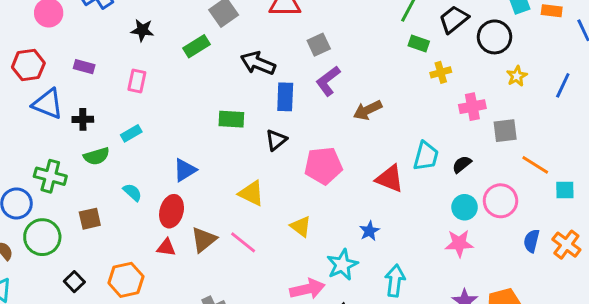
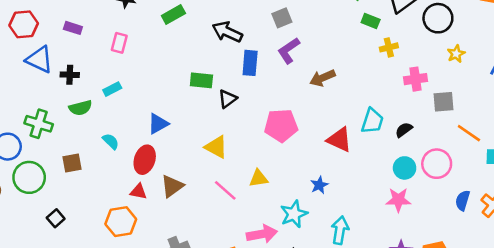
black triangle: (276, 140) -> (227, 99), moved
yellow triangle: (301, 226) -> (259, 178), turned -48
pink line: (243, 242) -> (225, 190), moved
orange hexagon: (126, 280) -> (121, 222), moved

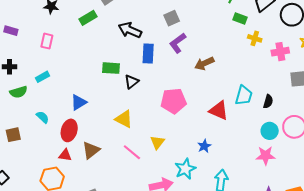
yellow cross: (389, 47) -> (255, 38), turned 32
pink cross: (416, 79) -> (280, 52), moved
black semicircle: (404, 130) -> (268, 101), turned 144
yellow triangle: (259, 178) -> (157, 142), turned -42

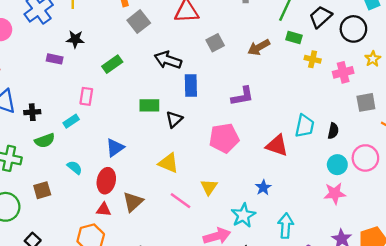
green rectangle: (88, 18) -> (112, 64), moved
purple rectangle: (11, 31) -> (55, 59), moved
pink rectangle: (47, 41) -> (86, 96), moved
purple L-shape: (178, 43) -> (242, 96), moved, turned -150
brown arrow: (204, 63) -> (259, 47), moved

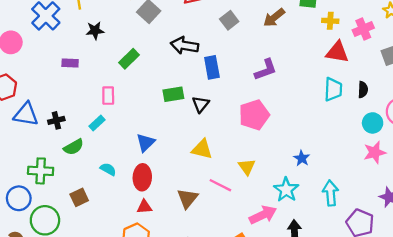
black star: (75, 39) -> (95, 31), moved
red triangle: (277, 145) -> (337, 52), moved
brown triangle: (133, 202) -> (187, 198), moved

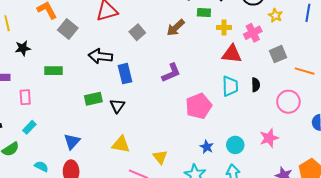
green rectangle: (129, 59) -> (53, 71), turned 48
pink rectangle: (108, 96) -> (25, 97), moved
pink pentagon: (254, 115) -> (199, 106), moved
cyan circle: (373, 123) -> (235, 145), moved

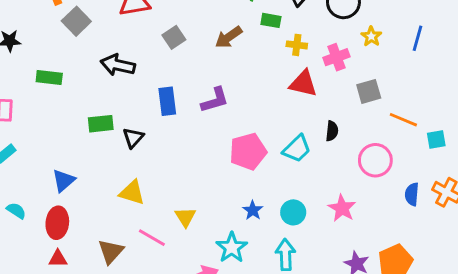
blue rectangle: (125, 74) -> (167, 101), moved
cyan trapezoid: (230, 86) -> (297, 149), moved, turned 40
pink star: (269, 138) -> (342, 208), turned -30

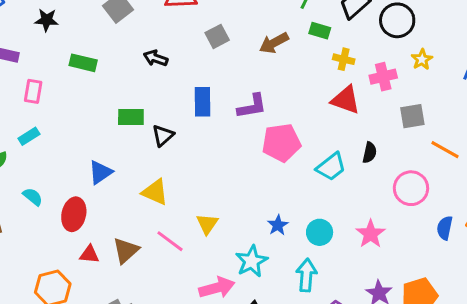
black arrow: (118, 65) -> (156, 58), size x0.7
pink pentagon: (248, 151) -> (281, 143), moved
blue triangle: (64, 181) -> (100, 172), moved
red triangle: (58, 259) -> (89, 254), moved

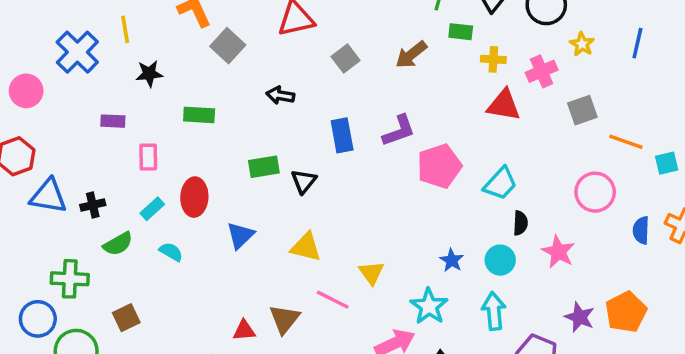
black semicircle: (370, 153) -> (520, 223), moved
cyan semicircle: (33, 197) -> (171, 252), moved
red ellipse: (74, 214) -> (194, 197), moved

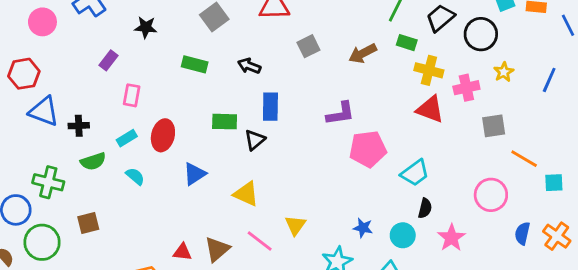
yellow cross: (493, 59) -> (429, 70), size x1.4
green rectangle: (199, 115) -> (195, 64), moved
purple rectangle: (113, 121) -> (108, 60), turned -66
blue rectangle: (342, 135) -> (270, 107), moved
blue star: (452, 260) -> (363, 228), turned -30

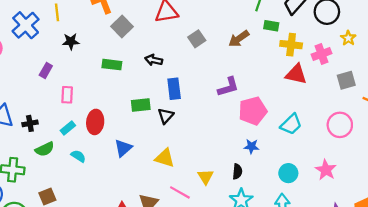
pink circle: (491, 195) -> (340, 125), moved
black semicircle: (425, 208) -> (237, 172), moved
blue star: (363, 228) -> (251, 146), moved

